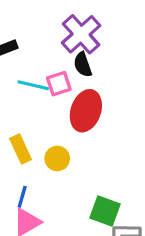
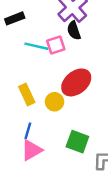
red ellipse: (86, 111) -> (76, 82), moved, turned 32
green square: (105, 211) -> (77, 142), moved

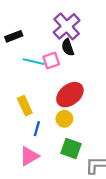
yellow circle: (54, 102) -> (64, 119), moved
blue line: (28, 131) -> (37, 129), moved

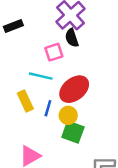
cyan line: (34, 62) -> (41, 76), moved
blue line: (37, 129) -> (48, 108), moved
green square: (71, 149) -> (73, 132), moved

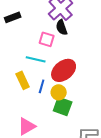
pink square: (54, 52) -> (47, 39), turned 35

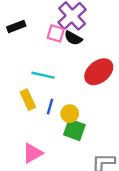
black semicircle: (62, 27) -> (73, 38), turned -42
pink square: (47, 39) -> (56, 33), moved
red ellipse: (64, 70) -> (99, 72), moved

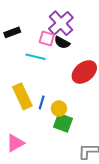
cyan line: (43, 75) -> (36, 57), moved
yellow rectangle: (28, 100) -> (22, 96), size x1.4
pink triangle: (33, 153) -> (15, 143), moved

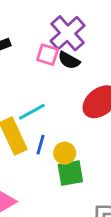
cyan line: (36, 57) -> (32, 112), moved, turned -42
green square: (63, 123) -> (70, 173), turned -30

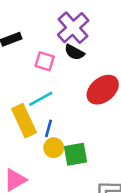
pink square: (48, 55) -> (45, 61), moved
yellow circle: (65, 153) -> (54, 148), moved

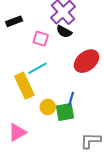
blue line: (49, 128) -> (71, 99), moved

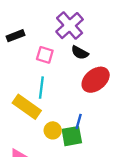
black semicircle: (64, 32) -> (80, 53), moved
cyan line: (38, 68) -> (41, 88), turned -54
yellow rectangle: (24, 86) -> (27, 107), turned -30

